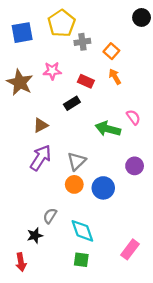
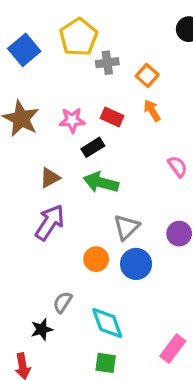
blue square: (22, 33) -> (24, 50), turned -30
pink star: (52, 71) -> (72, 120), moved
green arrow: (108, 129) -> (101, 182), moved
gray triangle: (77, 161) -> (126, 227), moved

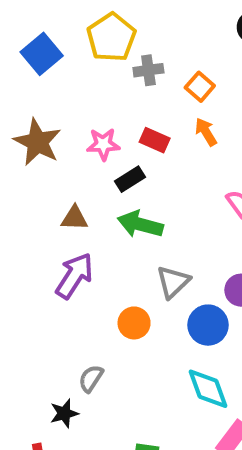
brown triangle: (50, 178) -> (74, 218), turned 30
blue circle: (136, 264) -> (208, 325), moved
cyan diamond: (107, 323) -> (208, 389), moved

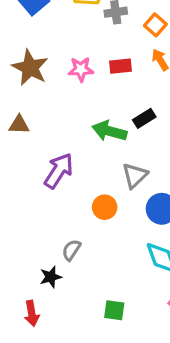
red rectangle: (155, 140) -> (120, 66), turned -30
black rectangle: (130, 179) -> (144, 118), moved
brown triangle: (74, 218) -> (19, 125), moved

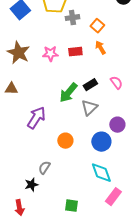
green arrow: (109, 131) -> (68, 93), turned -65
gray triangle: (135, 175) -> (89, 108), moved

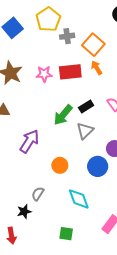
orange square: (97, 26) -> (93, 45), size x1.5
red rectangle: (75, 52) -> (70, 72), size x1.5
cyan diamond: (101, 173) -> (79, 199), moved

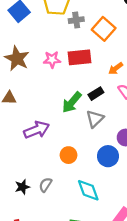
orange arrow: (97, 68) -> (116, 68), moved, turned -96
purple arrow: (29, 141) -> (37, 130), turned 35
black star: (24, 212) -> (22, 187), moved

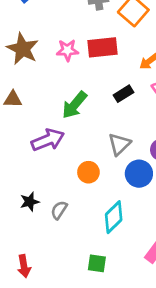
green arrow: (72, 102) -> (74, 105), moved
gray triangle: (95, 119) -> (119, 144), moved
black star: (22, 187) -> (30, 202), moved
cyan diamond: (88, 190) -> (114, 217), turned 65

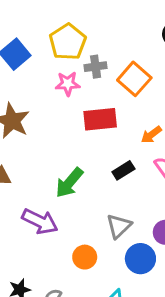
pink star: (67, 50) -> (68, 84), moved
purple arrow: (48, 140) -> (40, 221), turned 48

